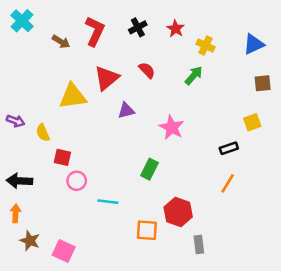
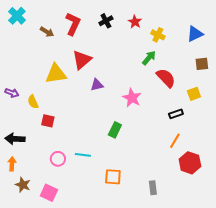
red semicircle: (147, 70) -> (166, 78), moved, size x1.5
pink circle: (77, 181) -> (58, 159), moved
red hexagon: (178, 212) -> (190, 163), moved

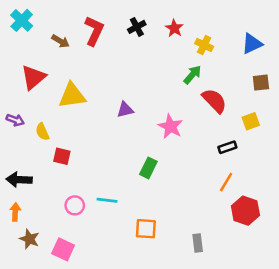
red triangle: (82, 60) -> (33, 77), moved

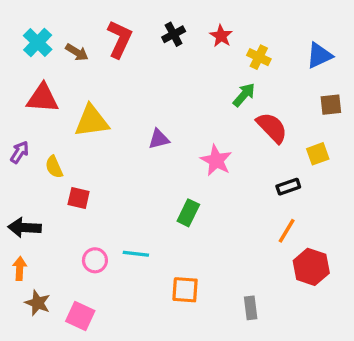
cyan cross: (22, 20) -> (38, 42), moved
red triangle: (33, 77) -> (43, 98), turned 44
purple arrow: (15, 120) -> (20, 152), turned -78

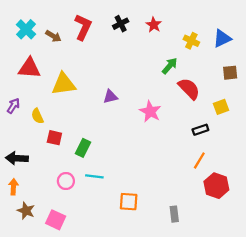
yellow cross: (259, 57) -> (191, 41), moved
green rectangle: (188, 213) -> (83, 148), moved

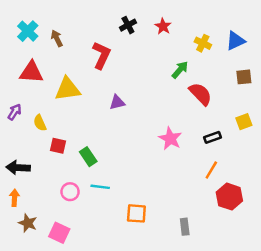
red L-shape: (83, 27) -> (101, 55), moved
brown arrow: (53, 36) -> (57, 38), turned -147
yellow square: (221, 107) -> (244, 122), moved
pink star: (150, 111) -> (170, 139), moved
green rectangle: (83, 148) -> (88, 157), turned -60

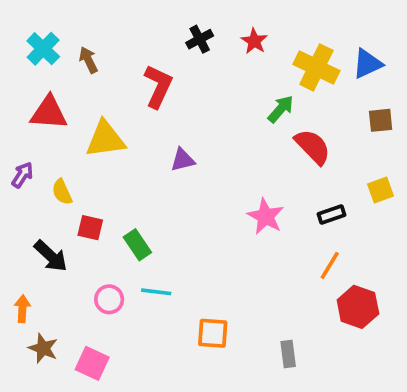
yellow cross: (203, 43) -> (316, 67), size x1.6
black arrow: (18, 168) -> (51, 256), moved, turned -140

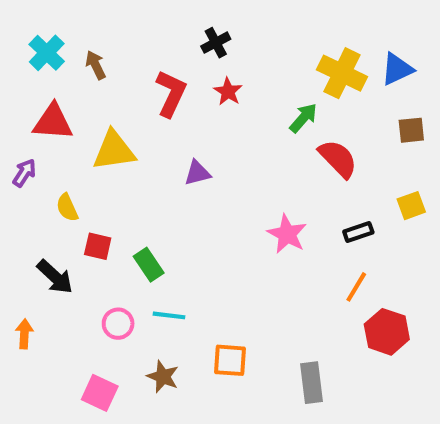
red star: (254, 41) -> (228, 91), moved
purple arrow: (22, 175) -> (24, 173), moved
brown star: (43, 348) -> (163, 377), moved
gray rectangle: (288, 354) -> (311, 383), size x1.4

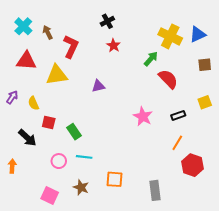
red L-shape: (171, 94) -> (71, 47), moved
purple arrow: (24, 173) -> (12, 97), moved

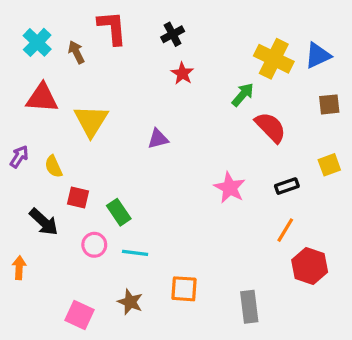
red L-shape: (71, 47) -> (112, 28), moved, turned -30
yellow triangle: (57, 75) -> (91, 121), turned -50
pink circle: (59, 161) -> (94, 245), moved

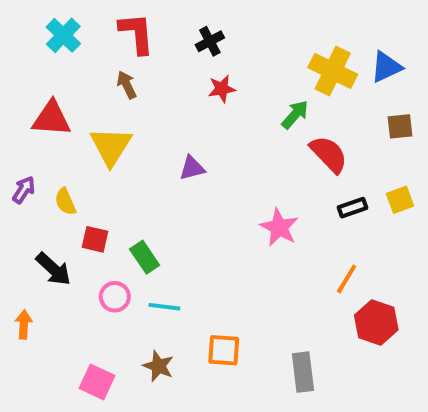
cyan cross: (37, 42) -> (63, 35), moved
brown arrow: (76, 52) -> (127, 85), moved
red star: (182, 73) -> (222, 89), turned 30
black rectangle: (287, 186) -> (352, 208), moved

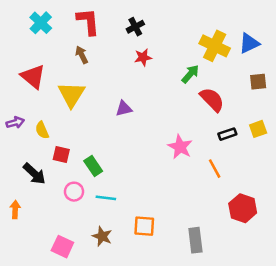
red triangle: (51, 118) -> (33, 77), turned 36
purple arrow: (24, 190) -> (15, 123), turned 42
orange line: (347, 279) -> (215, 169), moved, turned -60

